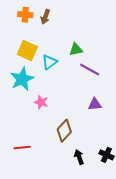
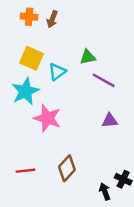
pink star: (41, 102) -> (47, 118), size x1.6
brown diamond: (64, 131) -> (67, 168), moved
black arrow: (79, 157) -> (105, 192), moved

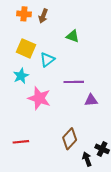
green triangle: (88, 57) -> (73, 36), moved, turned 32
purple line: (104, 80) -> (74, 82), moved, turned -30
cyan star: (25, 91) -> (21, 76), size x0.7
brown diamond: (67, 168) -> (70, 139), moved

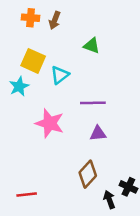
cyan star: (21, 76) -> (19, 86), moved
purple triangle: (91, 100) -> (98, 133), moved
red line: (21, 142) -> (27, 194), moved

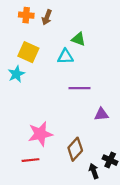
cyan triangle: (60, 75) -> (65, 57), moved, turned 35
pink star: (50, 123) -> (40, 134), moved, turned -30
purple triangle: (98, 133) -> (101, 114), moved
red line: (27, 194) -> (31, 160), moved

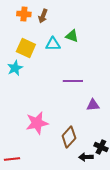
cyan triangle: (65, 57) -> (53, 44), moved
red line: (31, 160) -> (12, 159), moved
black arrow: (94, 171) -> (86, 157), turned -72

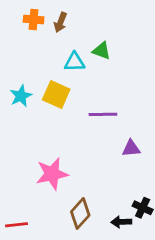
yellow square: (26, 48) -> (56, 95), moved
brown diamond: (69, 137) -> (80, 213), moved

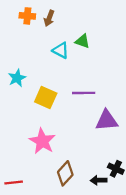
cyan triangle: (75, 62) -> (61, 50), turned 30
yellow square: (56, 95) -> (46, 98), moved
purple triangle: (131, 148) -> (107, 120), size x1.5
pink star: (52, 174) -> (42, 141), turned -30

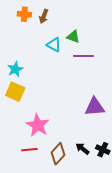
purple line: (84, 93) -> (83, 56), moved
yellow square: (46, 98) -> (15, 92), moved
black arrow: (99, 180) -> (82, 149), moved, turned 40
red line: (14, 183) -> (29, 150), moved

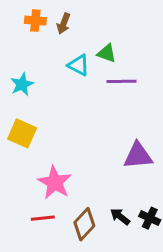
cyan star: (15, 69) -> (22, 84), moved

